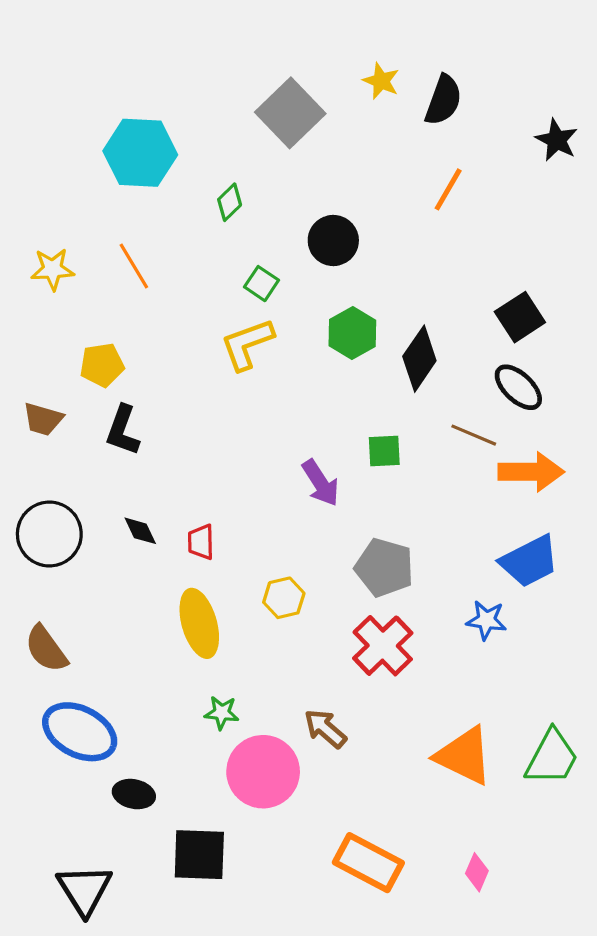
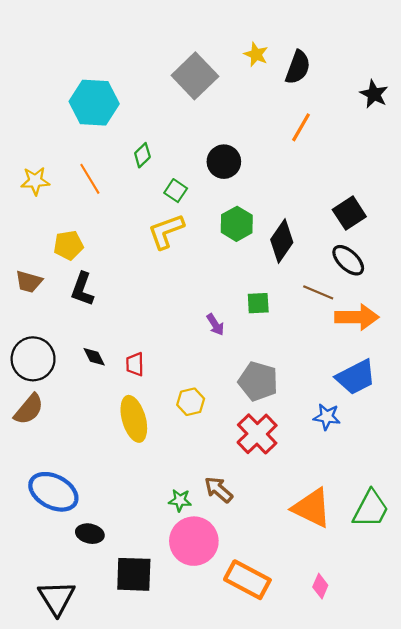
green diamond: (230, 202) -> (142, 155), moved
purple arrow: (321, 483) -> (215, 325), size x0.7
brown semicircle: (46, 649) -> (29, 409), moved, turned -104
green star: (222, 713) -> (180, 500), moved
pink circle: (263, 772) -> (194, 541), moved

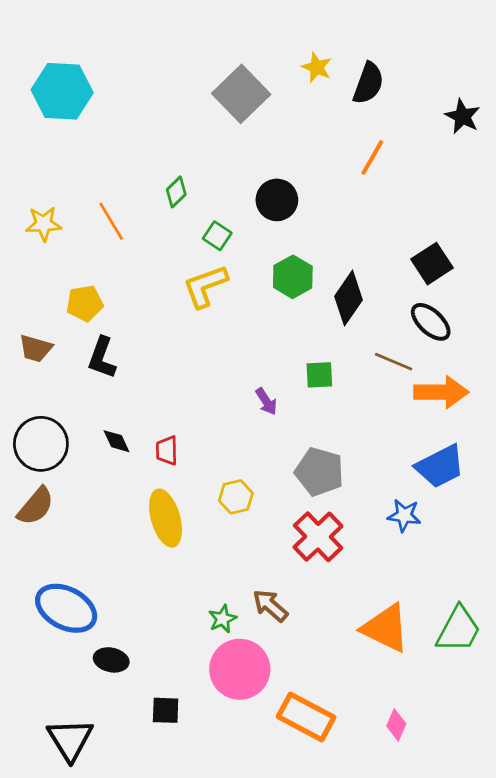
cyan hexagon: (94, 103) -> (62, 91), moved
green star: (180, 500) -> (223, 619), turned -30
black square: (134, 574) -> (166, 710), size x0.6

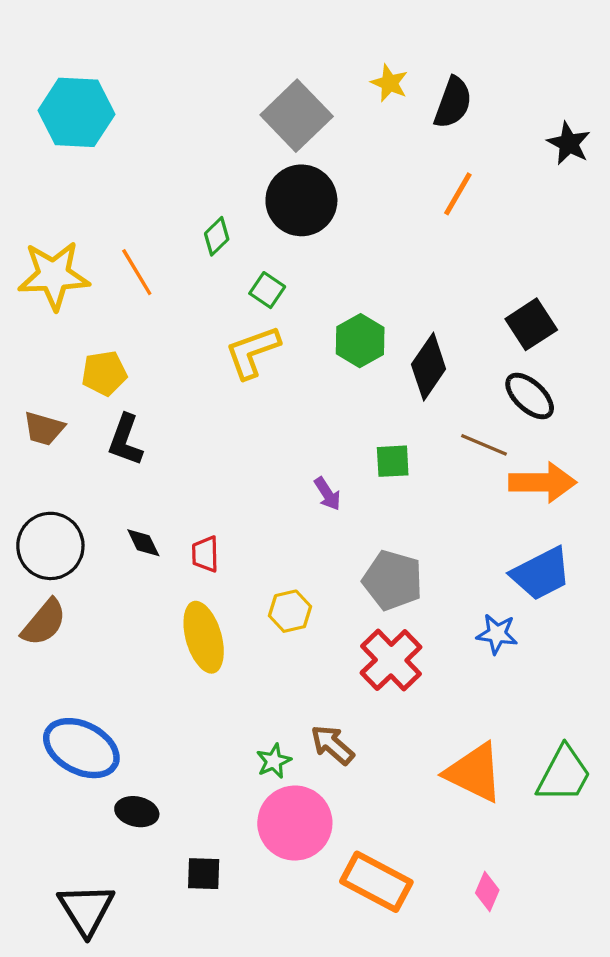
black circle: (277, 200) -> (301, 200), moved, size x1.4
yellow star: (44, 224) -> (54, 275), size x1.6

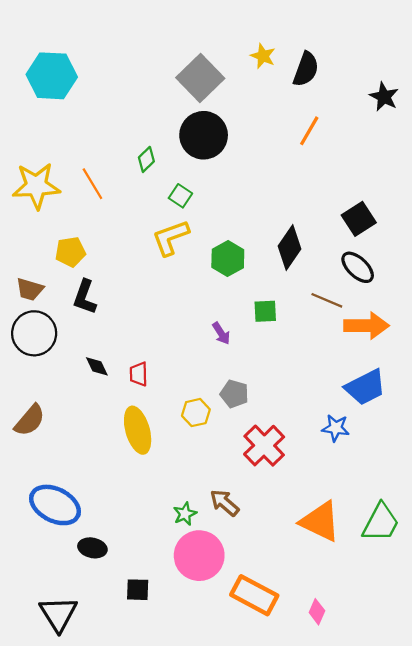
green hexagon: (360, 341) -> (228, 258), moved
black circle: (50, 546) -> (34, 333), moved
gray pentagon: (393, 580) -> (234, 394), moved, size x0.7
pink diamond: (487, 891) -> (317, 612), moved

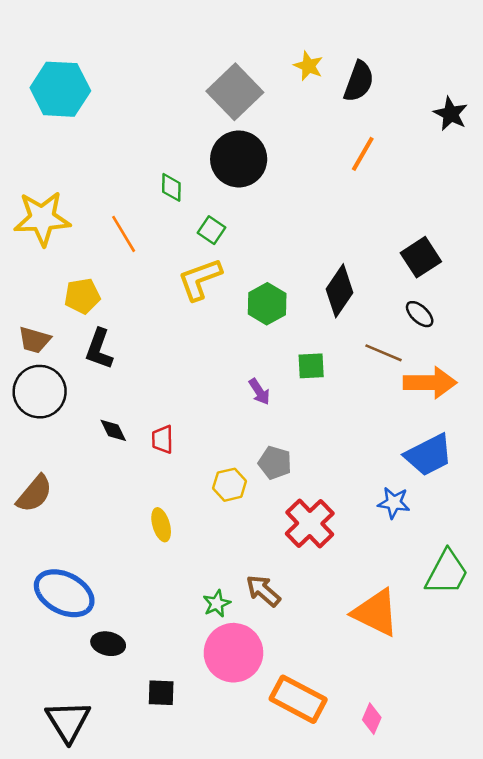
green diamond: (146, 159) -> (171, 187), turned -45
orange line: (92, 184) -> (124, 234), moved
black ellipse: (358, 267) -> (420, 314), size x0.7
yellow ellipse: (138, 430) -> (161, 525), moved, size x0.6
green trapezoid: (381, 523) -> (447, 573), moved

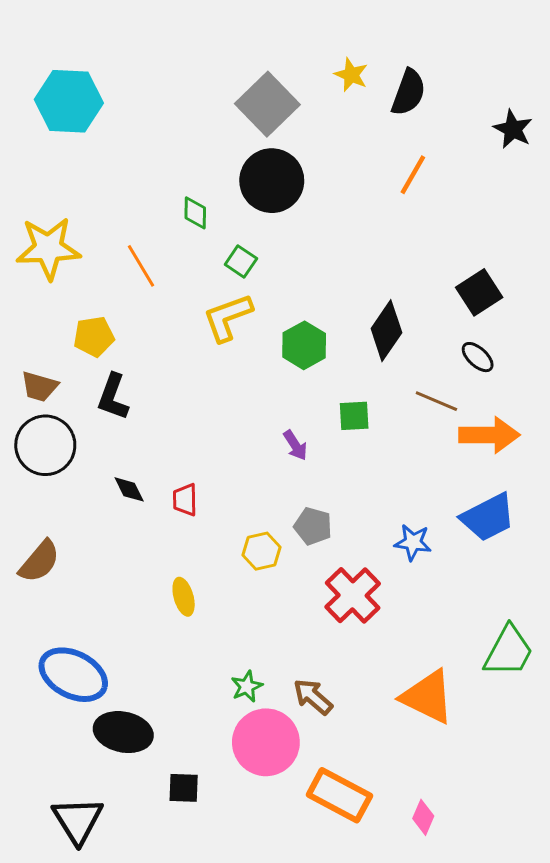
blue star: (394, 503) -> (413, 542), moved
brown arrow: (263, 591) -> (313, 697), moved
black ellipse: (108, 644) -> (123, 732), size x1.5

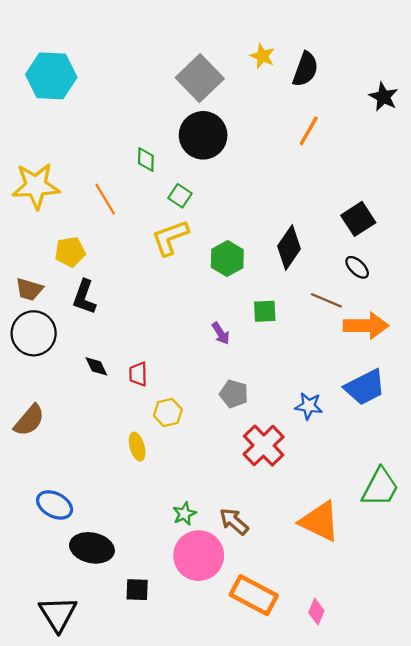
yellow hexagon: (261, 551) -> (168, 413), moved
blue ellipse: (73, 675) -> (55, 505), size x0.7

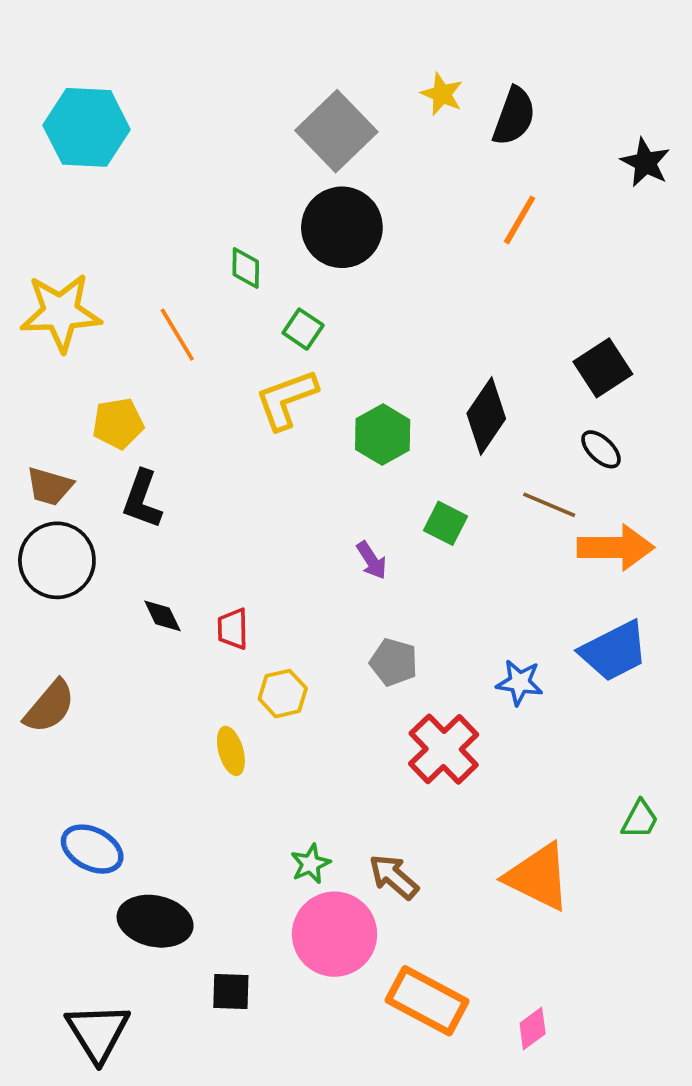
green square: (265, 311) -> (446, 523), turned 30
green trapezoid: (380, 487) -> (640, 819), size x0.6
pink diamond: (316, 612) -> (533, 1029), turned 30

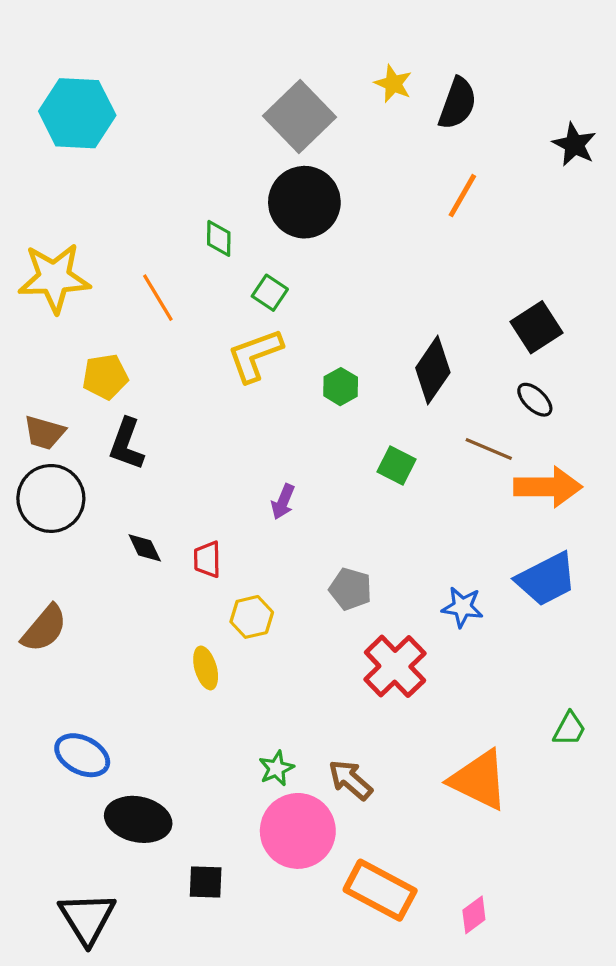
green hexagon: (383, 435) -> (341, 387), size x0.7
purple arrow: (372, 560) -> (283, 502), moved, turned 56

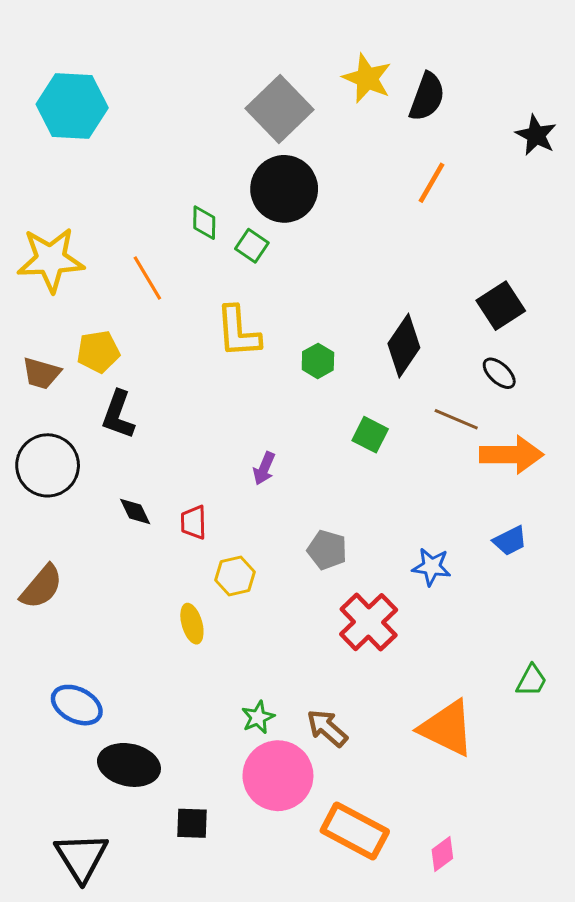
yellow star: (393, 84) -> (367, 78), size x1.4
green square: (270, 293) -> (252, 246), moved
yellow L-shape: (255, 355) -> (238, 332), turned -74
brown trapezoid: (44, 433) -> (41, 373), moved
blue trapezoid: (546, 579) -> (510, 541), size x0.6

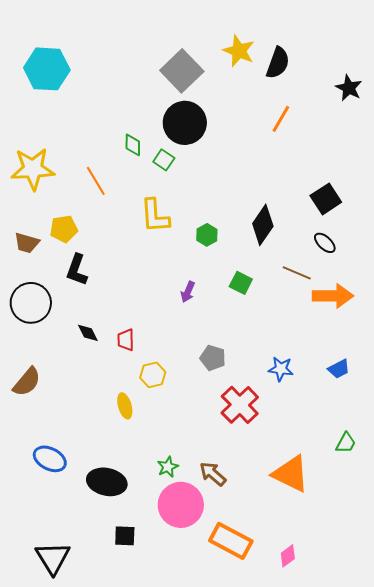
purple arrow: (264, 468) -> (188, 292), moved
blue trapezoid: (510, 541) -> (339, 369), moved
black ellipse: (129, 765) -> (107, 482), moved

